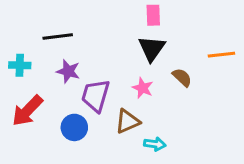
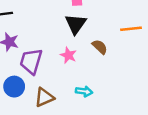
brown triangle: (127, 121) -> (44, 97), moved
cyan arrow: (155, 144) -> (84, 91), moved

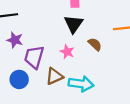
cyan arrow: (84, 91) -> (81, 84), size x1.6
brown triangle: (44, 97) -> (54, 76), moved

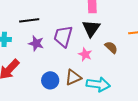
purple trapezoid: (34, 57) -> (63, 36), moved
blue circle: (19, 79) -> (50, 80), moved

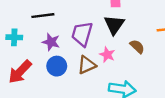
brown triangle: (73, 77) -> (87, 65), moved
blue circle: (50, 80) -> (57, 66), moved

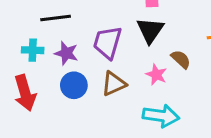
cyan cross: (14, 37) -> (33, 50), moved
pink star: (107, 55) -> (156, 75), moved
red arrow: (20, 72) -> (25, 93), turned -60

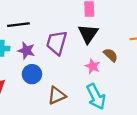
brown triangle: (114, 84) -> (57, 95), moved
cyan arrow: (161, 116) -> (96, 97), turned 55

